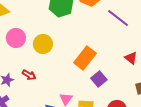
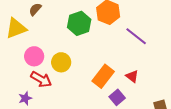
red triangle: (131, 58) -> (132, 76), moved
red arrow: (29, 75) -> (41, 79), moved, size x1.5

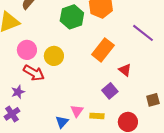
purple line: (136, 36) -> (143, 33), moved
orange rectangle: (103, 76) -> (103, 50), moved

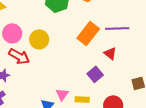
purple line: (143, 33) -> (117, 28), moved, turned -40

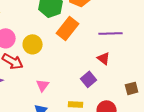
orange rectangle: (88, 33) -> (68, 28), moved
pink triangle: (62, 94) -> (43, 85), moved

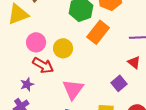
pink triangle: (43, 85) -> (73, 89), size x1.6

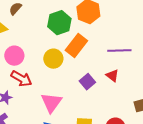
yellow circle: (63, 48) -> (53, 59), moved
purple square: (119, 83) -> (87, 82), moved

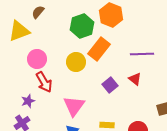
red arrow: (21, 79) -> (44, 82), turned 30

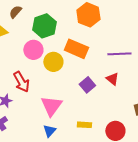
green hexagon: (82, 26) -> (44, 26), moved
orange rectangle: (99, 49) -> (76, 49), turned 75
pink circle: (37, 59) -> (33, 50), moved

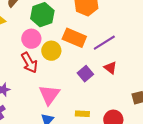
purple line: (119, 54) -> (104, 43), moved, turned -30
red arrow: (21, 82) -> (29, 63), moved

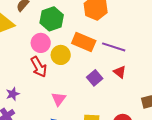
purple line: (104, 43) -> (114, 47), turned 50
pink triangle: (49, 95) -> (59, 99), size x0.7

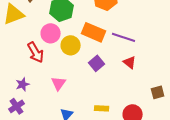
red arrow: (39, 67) -> (36, 52), moved
purple square: (95, 78) -> (97, 63), moved
pink triangle: (59, 99) -> (59, 83), moved

